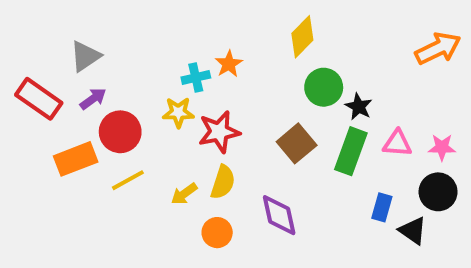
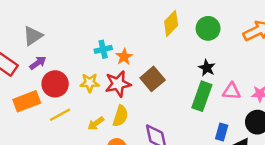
orange star: (229, 64) -> (124, 57), moved
green circle: (324, 87) -> (208, 28), moved
yellow star: (178, 112) -> (90, 83), moved
brown square: (297, 143) -> (153, 79), moved

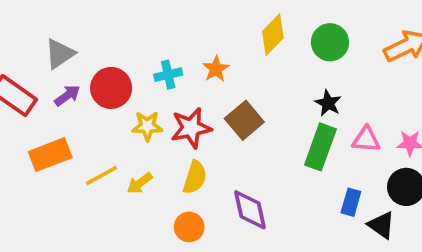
orange star: (124, 57) -> (216, 69), moved
red circle: (55, 84) -> (111, 88), moved
yellow arrow: (96, 123) -> (140, 183), moved

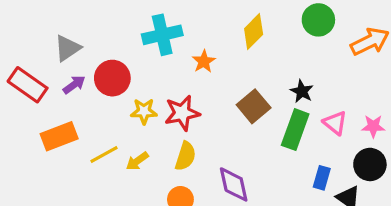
green circle: (330, 42) -> (318, 20), moved
cyan cross: (168, 75) -> (162, 35), moved, size x1.6
brown square: (244, 120) -> (254, 106), moved
pink triangle: (366, 139) -> (335, 123), turned 35

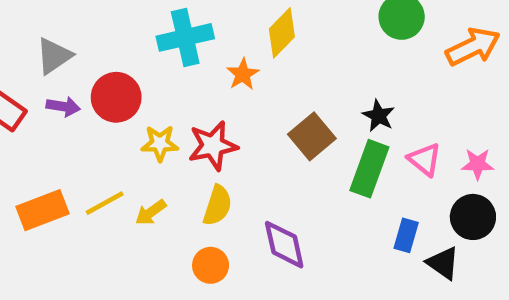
yellow diamond: (254, 32) -> (282, 33), moved
purple arrow: (74, 85) -> (63, 106), turned 45
orange rectangle: (59, 136) -> (42, 210), moved

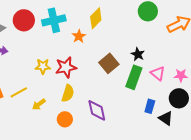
red circle: (116, 97) -> (24, 20), moved
yellow arrow: (151, 212) -> (39, 104), moved

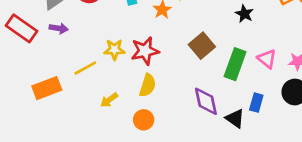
black star: (138, 54) -> (244, 14), moved
yellow line: (19, 92) -> (85, 68), moved
purple diamond: (97, 110) -> (206, 101), moved
black triangle: (166, 118) -> (235, 119), moved

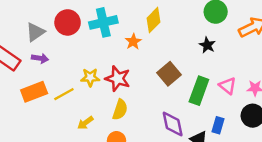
red star: (145, 51) -> (118, 79), turned 30
orange rectangle: (47, 88) -> (34, 92), moved

